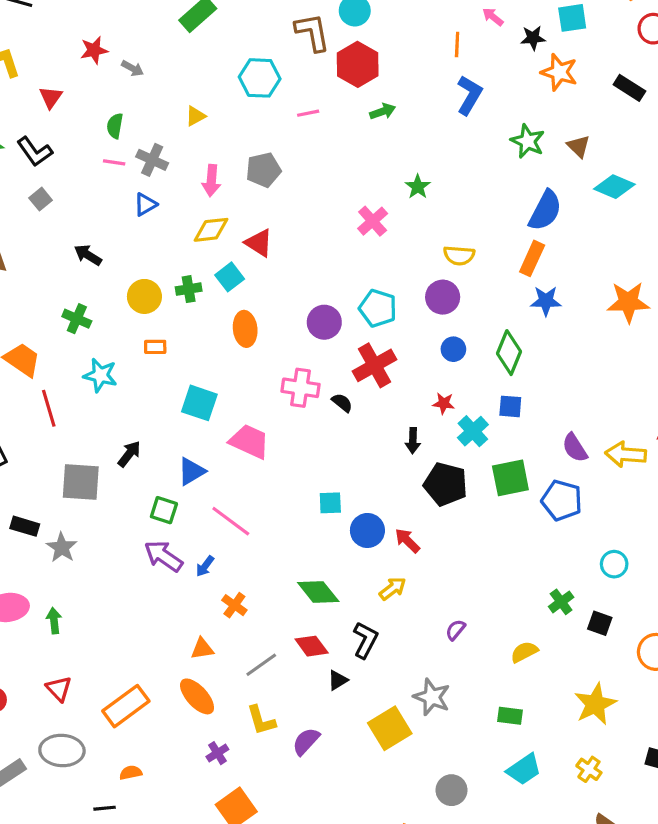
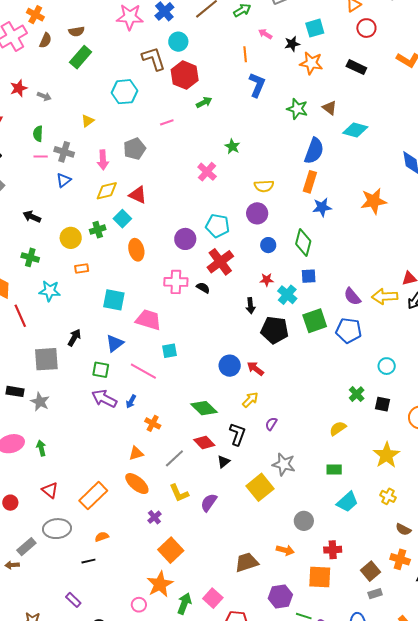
pink line: (308, 113) -> (167, 122), moved
cyan square: (330, 503) -> (170, 351), moved
purple semicircle: (456, 630) -> (271, 424), moved

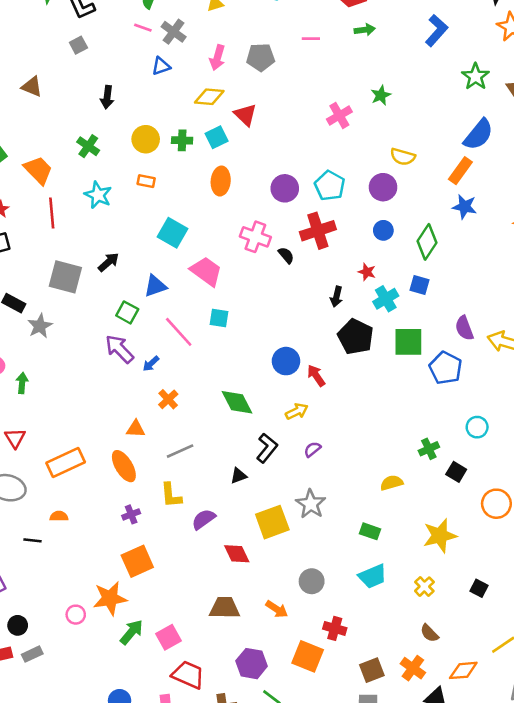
black arrow: (32, 217) -> (107, 97), turned -126
red diamond: (204, 442) -> (237, 554), moved

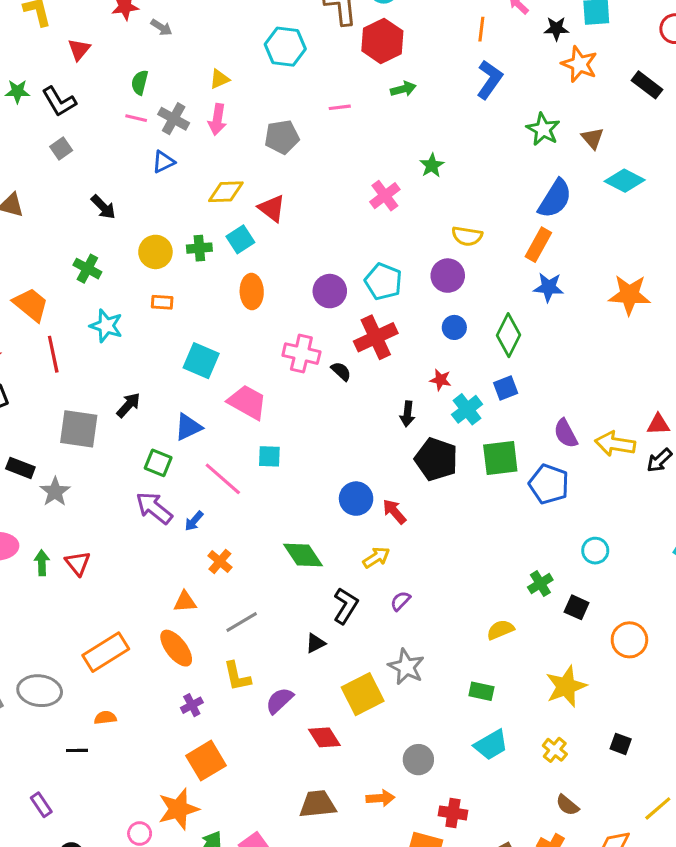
pink arrow: (217, 58) -> (217, 119), moved
black arrow: (107, 97) -> (103, 207), turned -45
blue square: (420, 285) -> (506, 388), turned -30
red triangle: (15, 438) -> (78, 563), moved
orange arrow: (277, 609) -> (380, 798), turned -30

